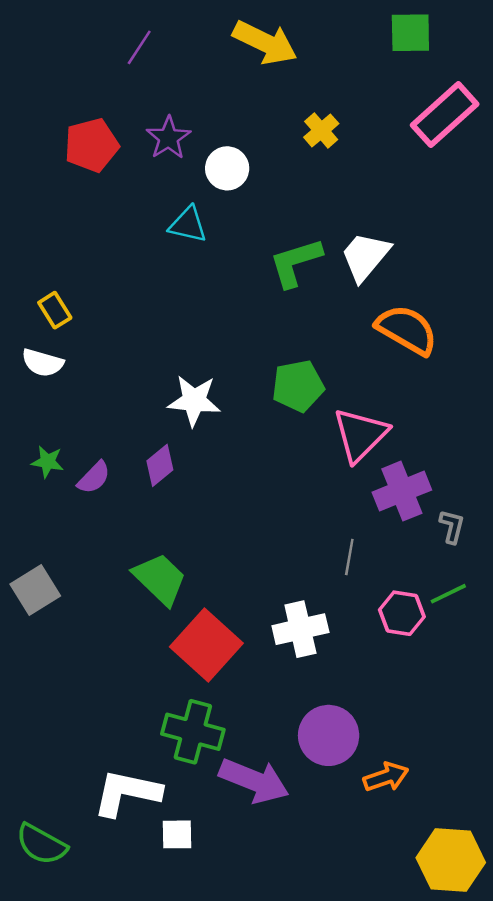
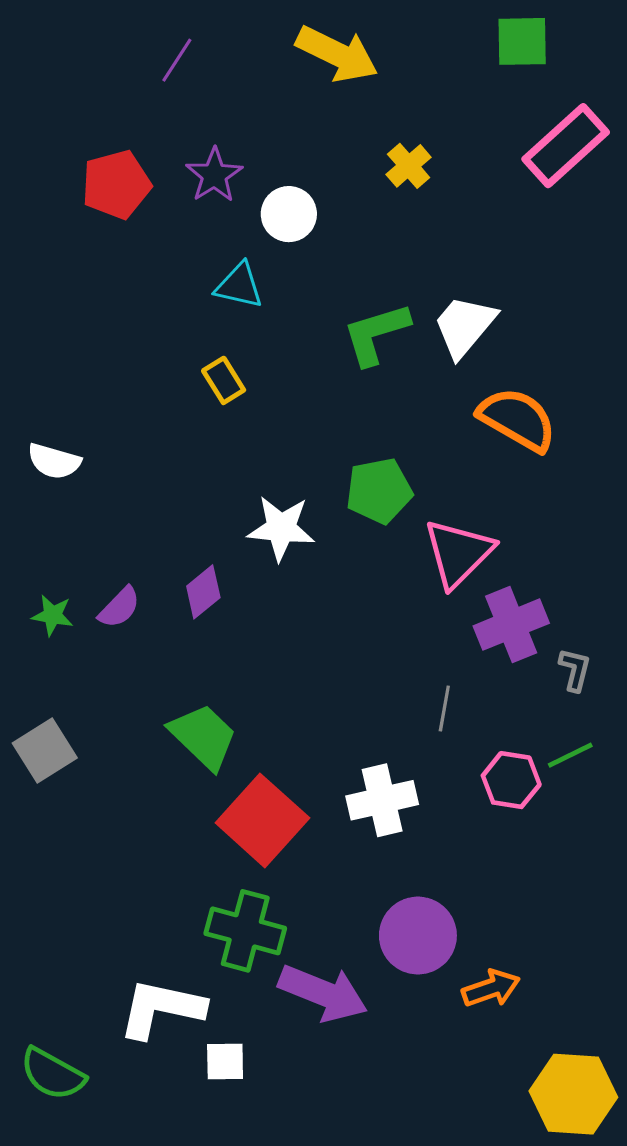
yellow rectangle: (55, 310) -> (224, 380), moved
white star: (194, 401) -> (281, 528), moved
green star: (47, 462) -> (52, 615), moved

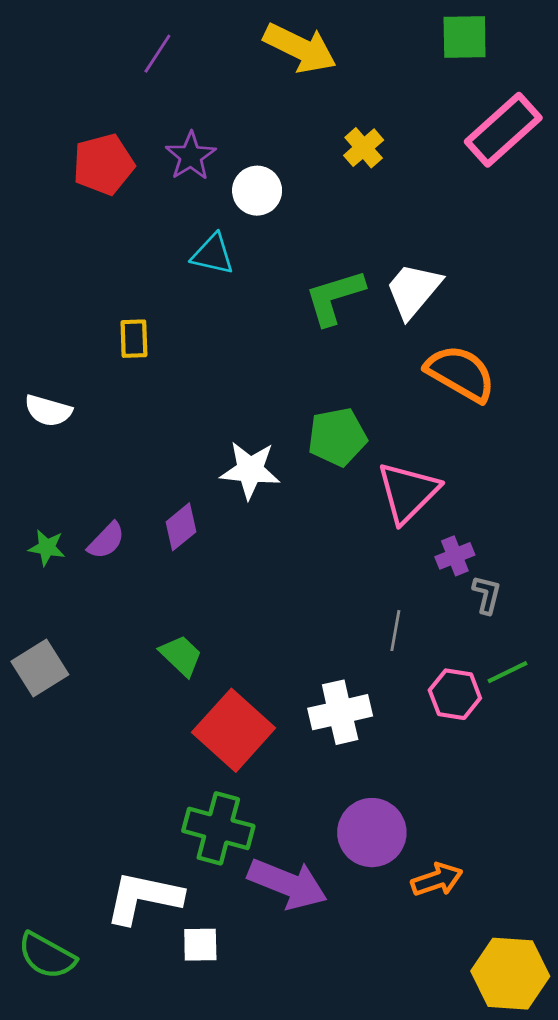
yellow rectangle: (224, 380) -> (134, 339), moved, turned 30
purple cross: (511, 625) -> (455, 556), size x0.6
gray L-shape: (575, 670) -> (487, 595), moved
green trapezoid: (203, 736) -> (181, 655), size x0.7

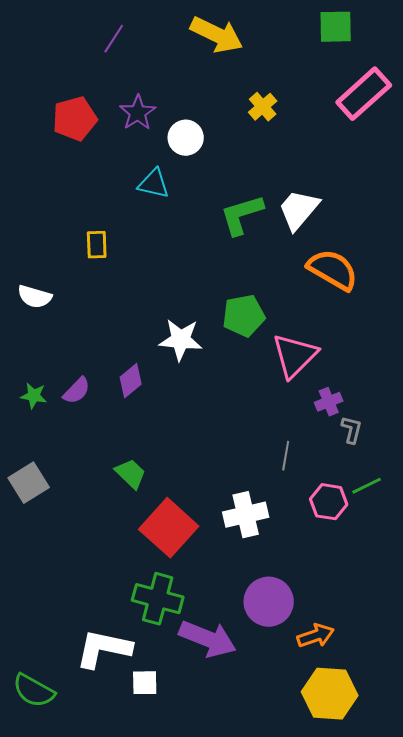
yellow hexagon: (510, 974) -> (330, 694), moved

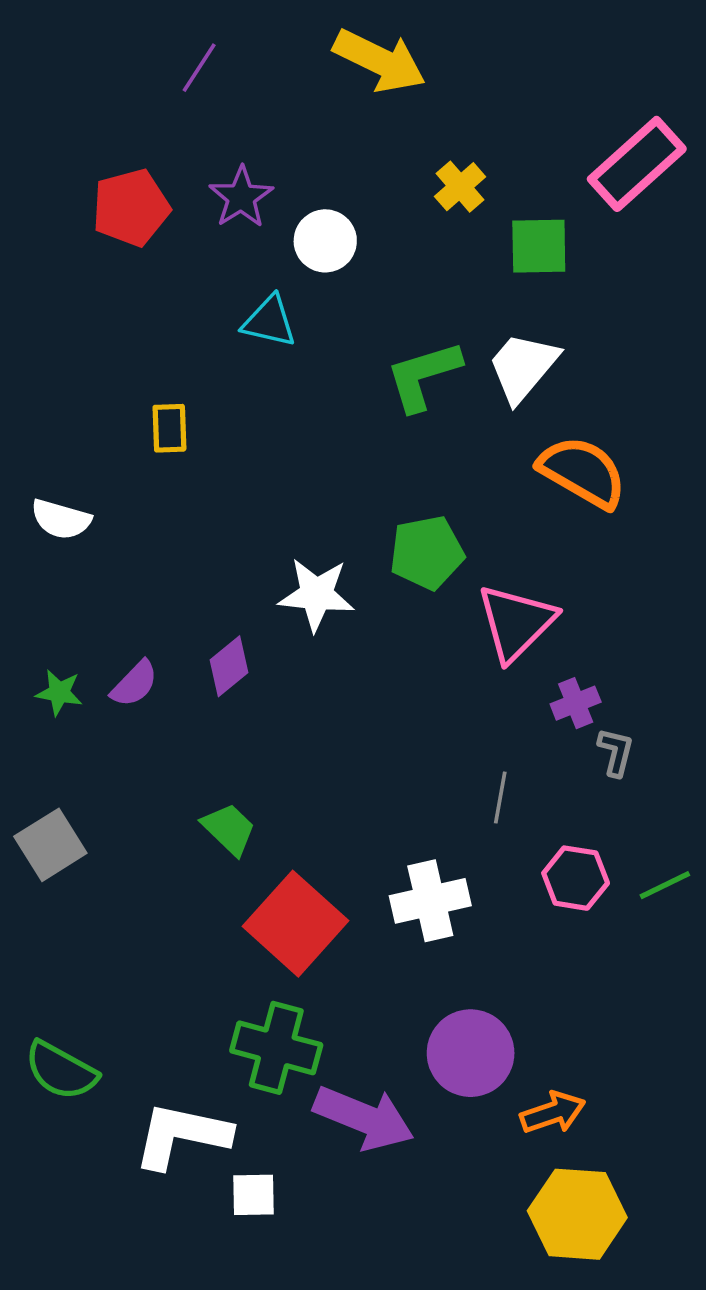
green square: (336, 27) -> (539, 246), moved
green line: (367, 486) -> (665, 885), moved
green semicircle: (34, 691) -> (61, 1071), moved

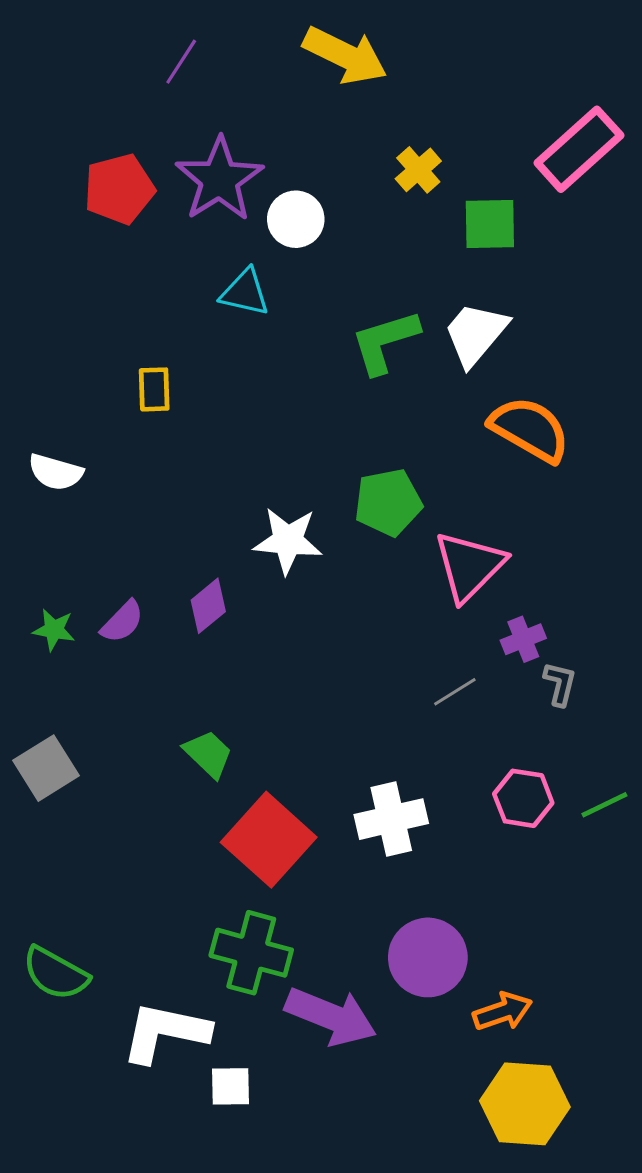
purple star: (241, 197) -> (219, 179), size x1.5
gray line: (500, 798) -> (455, 692), moved, turned 48

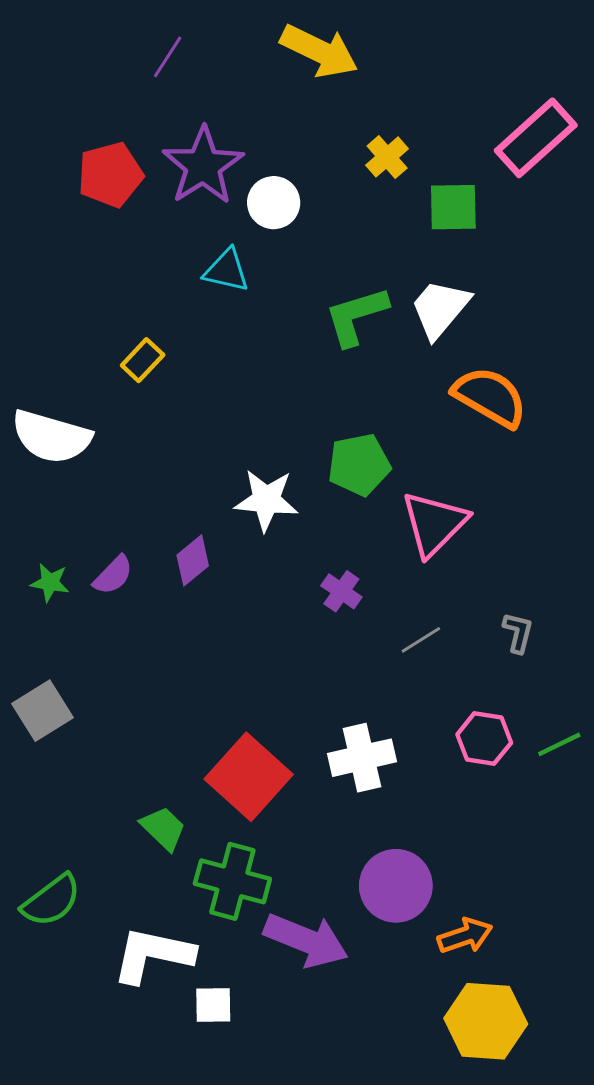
yellow rectangle: (154, 389) -> (143, 360), turned 45
white semicircle: (56, 472) -> (51, 437), size x1.6
purple cross: (523, 639) -> (341, 591), moved, turned -33
green trapezoid: (208, 754) -> (163, 828), moved
green semicircle: (56, 973) -> (51, 900), turned -66

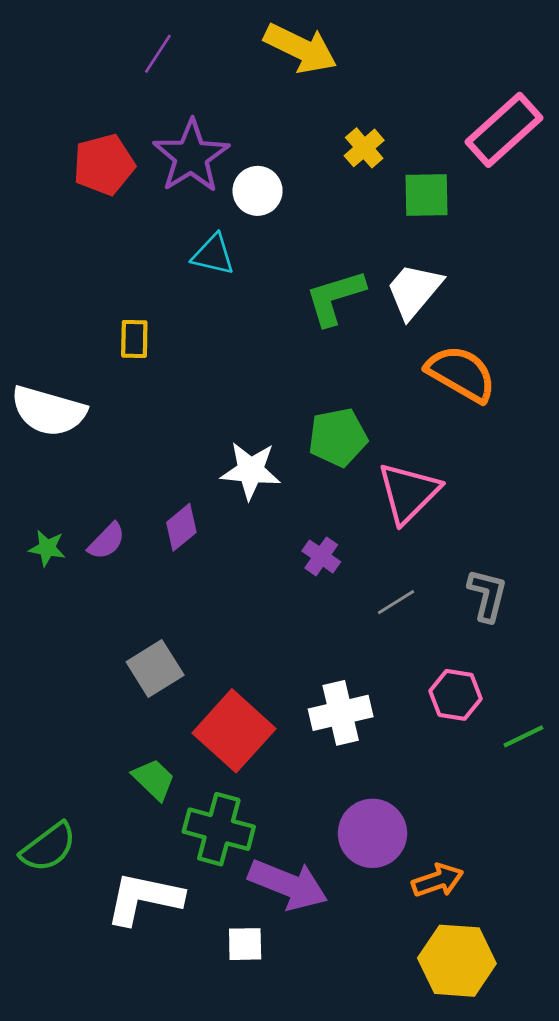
yellow rectangle: (143, 360) -> (134, 339), turned -42
gray L-shape: (518, 633) -> (487, 595), size x1.4
gray square: (42, 711) -> (155, 669), moved
green line: (559, 744) -> (523, 736), moved
white square: (213, 1005) -> (245, 944), moved

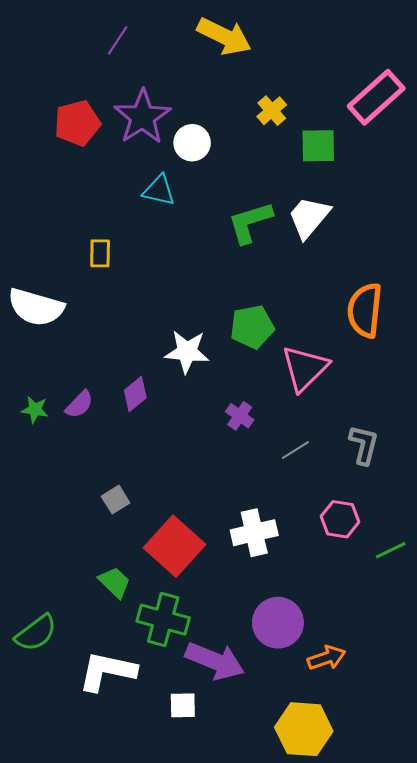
orange semicircle: (461, 374) -> (365, 310), moved, turned -114
gray square: (155, 669) -> (116, 500), size x0.7
yellow hexagon: (457, 961) -> (304, 729), moved

